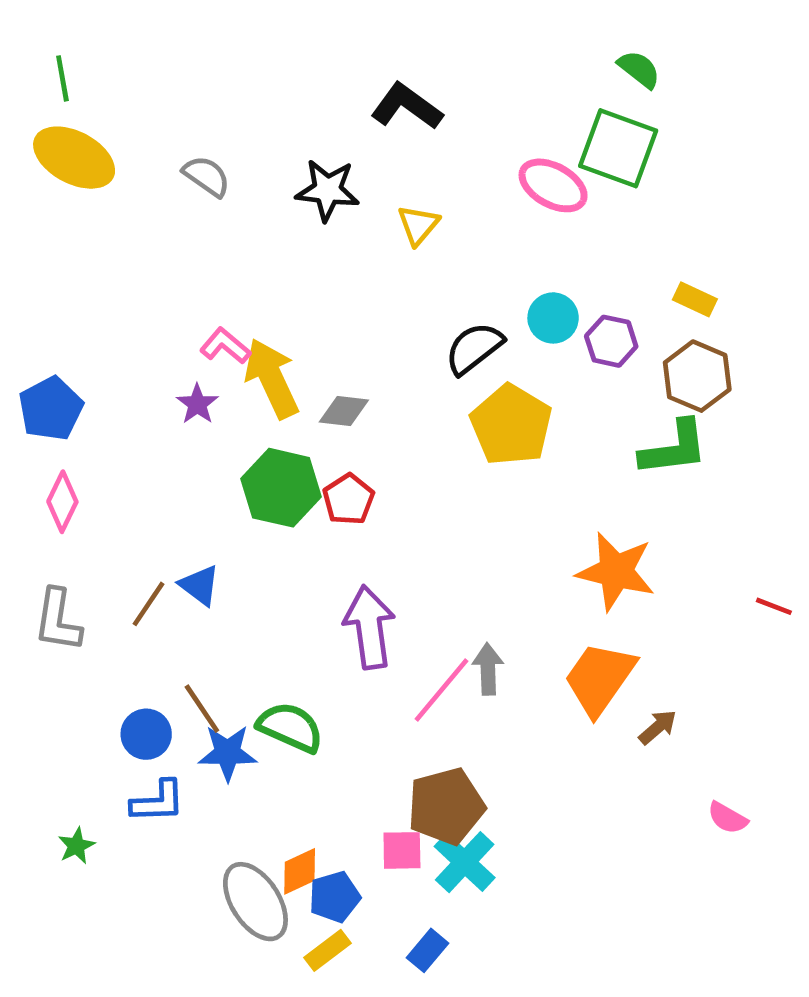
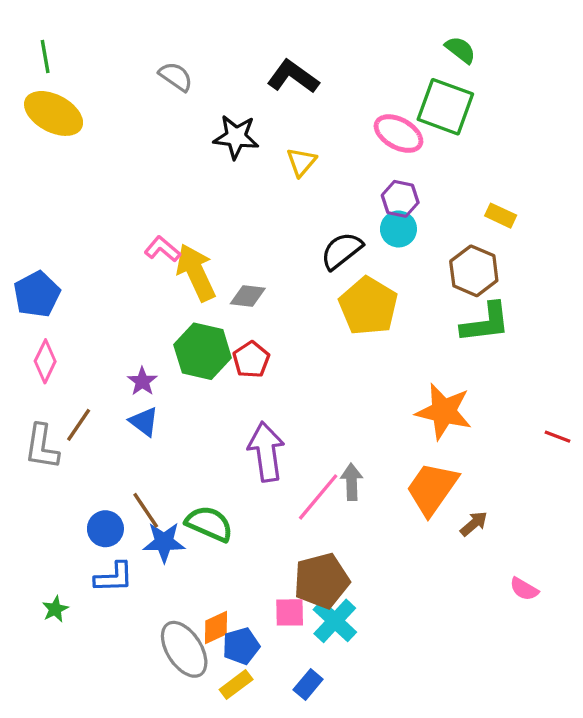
gray semicircle: (207, 176) -> (176, 77), moved
purple hexagon: (611, 341) -> (400, 199), moved
brown hexagon: (697, 376) -> (474, 271), moved
purple star: (197, 404) -> (142, 381), moved
brown line: (148, 604) -> (79, 425), moved

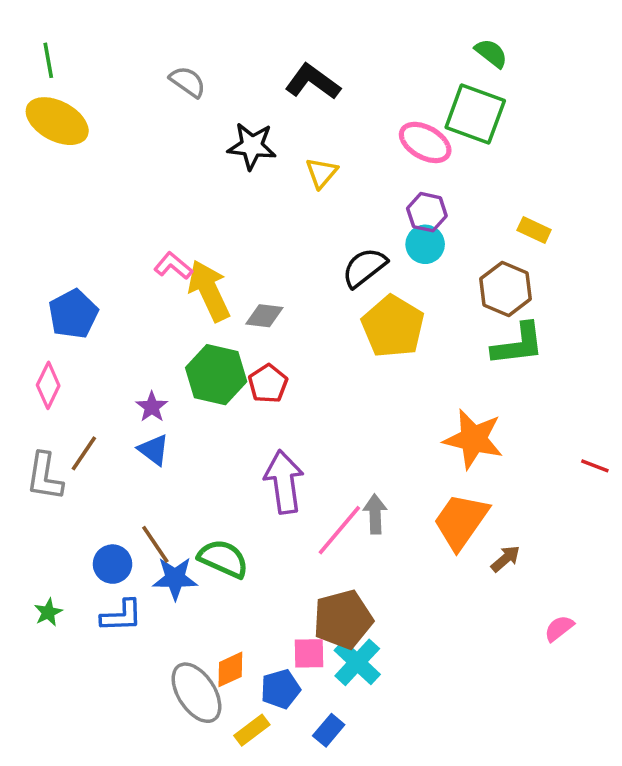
blue pentagon: (37, 294) -> (73, 314), moved
pink semicircle: (524, 589) -> (559, 628), turned 112
green star: (55, 609) -> (48, 612), moved
blue pentagon: (241, 646) -> (280, 689), moved

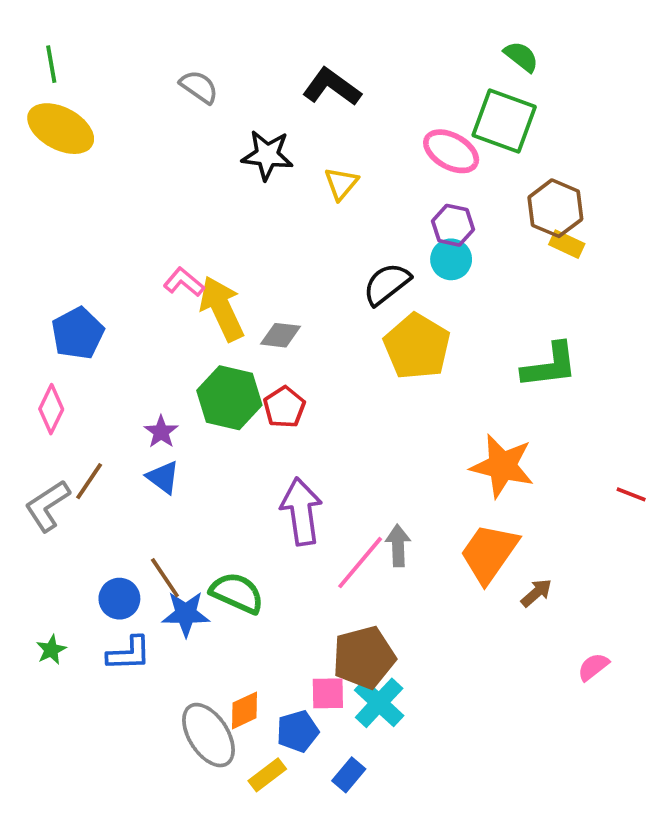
brown hexagon: (506, 289) -> (555, 208), moved
gray L-shape: (45, 477) -> (47, 506), turned 48

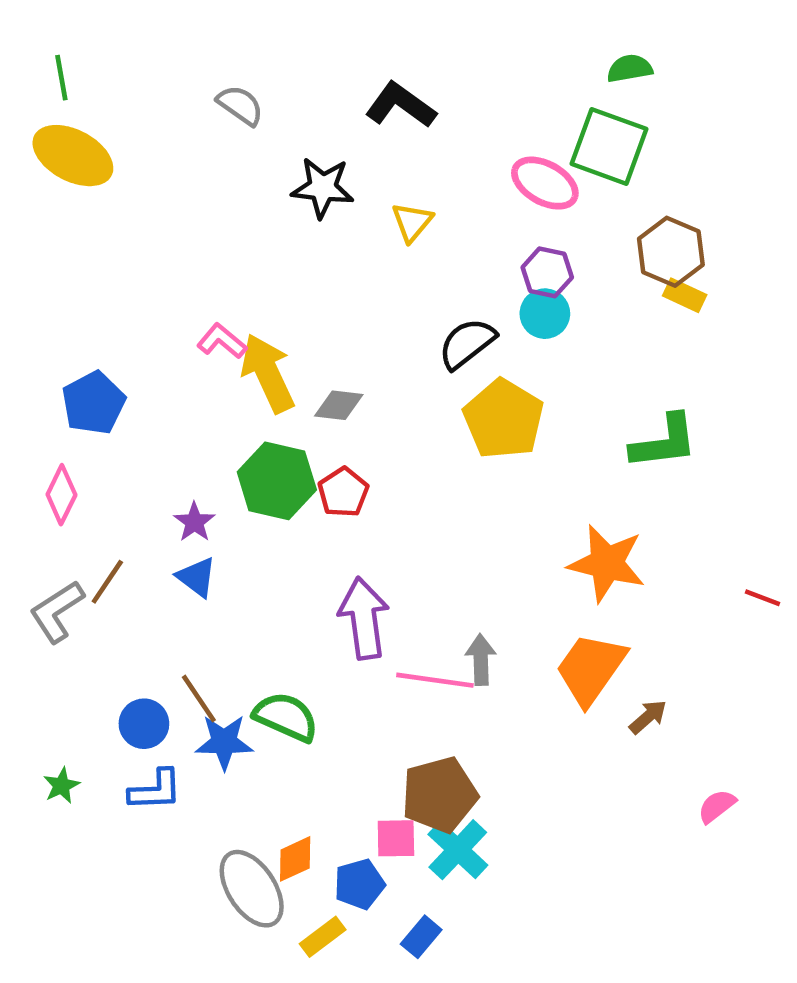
green semicircle: (521, 57) -> (630, 68), turned -48
pink line: (360, 563) -> (435, 680), turned 58

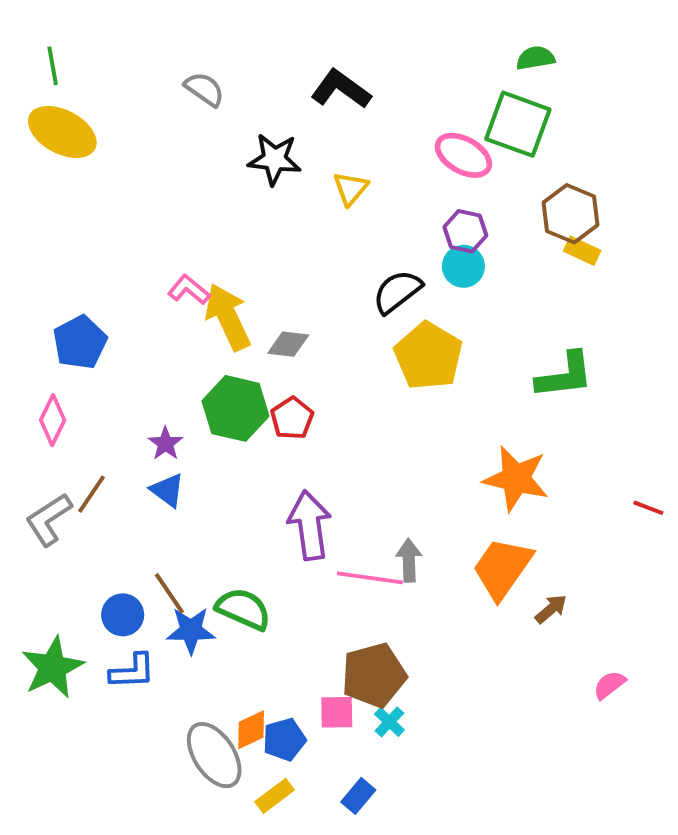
green star: (61, 786) -> (53, 667), size x2.0
cyan cross: (458, 850) -> (389, 722), size x0.6
blue pentagon: (359, 884) -> (284, 739), moved

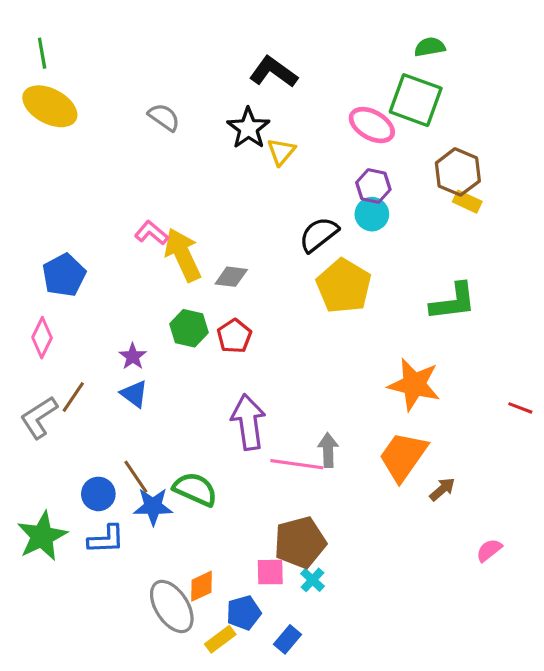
gray semicircle: (204, 89) -> (164, 117), moved
black star: (275, 159) -> (248, 128), moved, turned 30
green hexagon: (236, 408) -> (189, 328), size x0.7
blue pentagon: (284, 739) -> (244, 613), moved

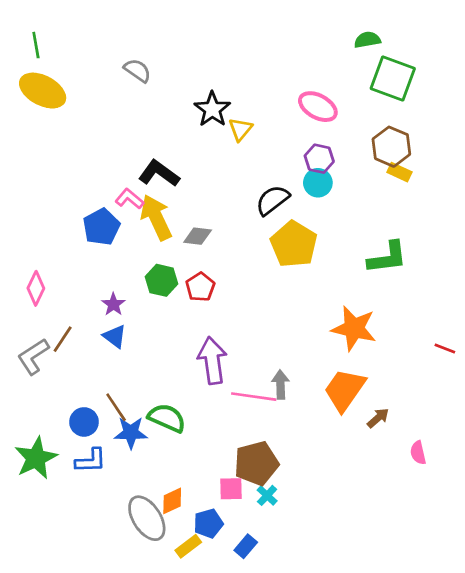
black L-shape: (273, 72) -> (159, 173), moved
green square: (416, 100) -> (393, 79), moved
gray semicircle: (164, 117) -> (137, 70), moved
blue pentagon: (64, 275) -> (101, 227), moved
pink semicircle: (489, 550) -> (418, 453), moved, turned -65

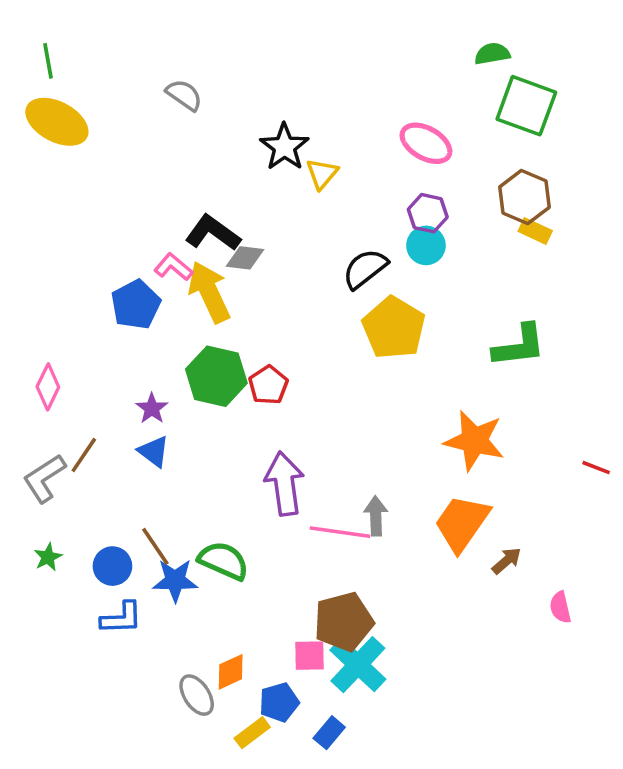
gray diamond: (198, 236) -> (245, 258), moved
green hexagon: (162, 280) -> (216, 376), size x1.4
green star: (36, 458) -> (48, 557), moved, size x0.5
cyan cross: (267, 495) -> (358, 665), size x2.0
gray ellipse: (147, 518) -> (197, 695), size x0.7

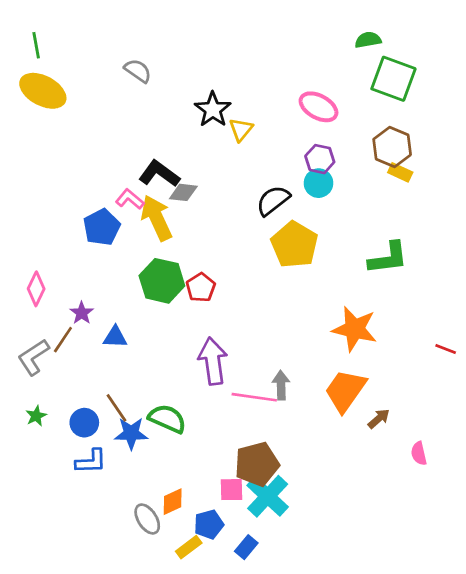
purple star: (152, 408) -> (82, 313), moved
blue triangle: (154, 451) -> (115, 337), turned -35

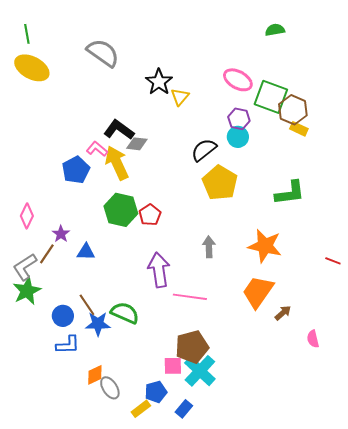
gray semicircle: (138, 71) -> (103, 53), size x1.6
green square: (393, 79) -> (271, 97), moved
gray arrow: (281, 385) -> (209, 247), moved
green star: (36, 416) -> (27, 291), moved, size x1.8
orange diamond: (173, 502) -> (95, 375), moved

